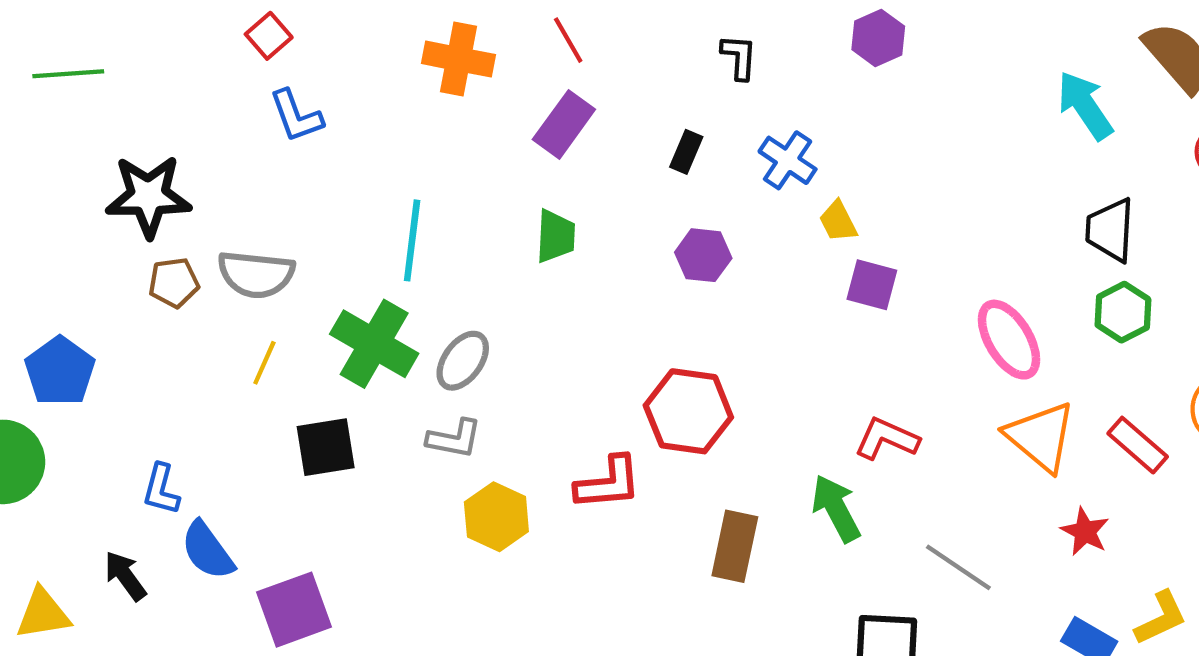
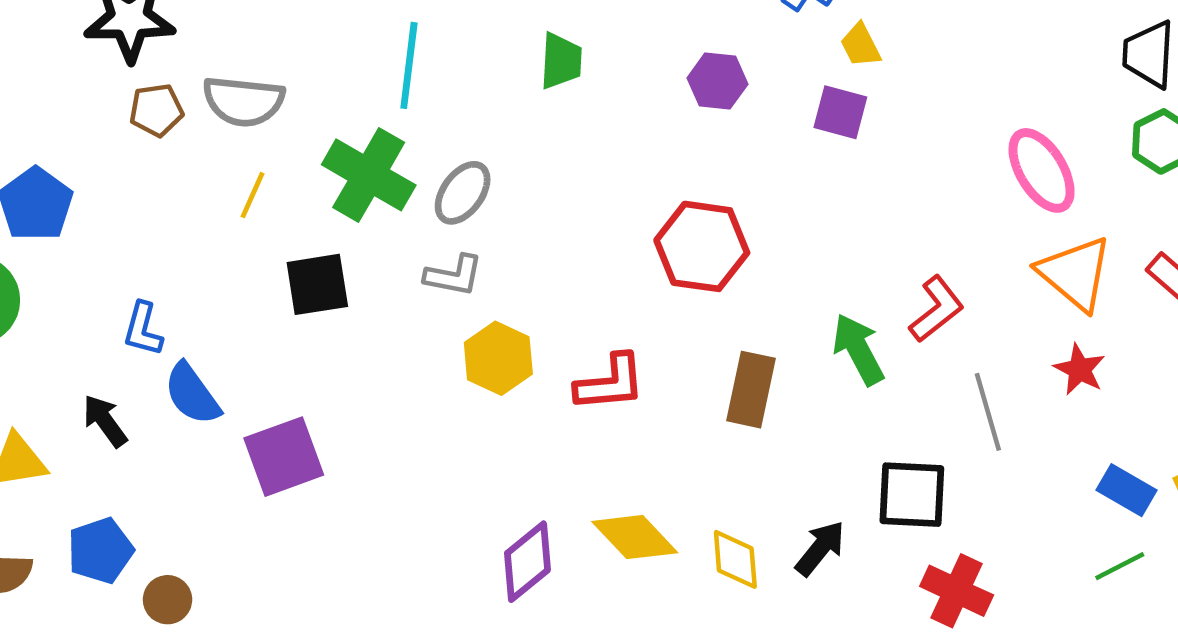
purple square: (872, 285) -> (840, 112), moved
red L-shape: (887, 439) -> (936, 309), moved, turned 118
red L-shape: (608, 483) -> (610, 383), moved
red star: (1085, 532) -> (1080, 369), moved
gray line: (958, 567) -> (988, 412), turned 40

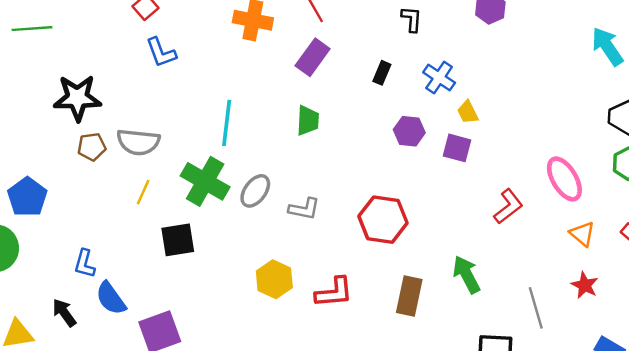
purple hexagon: (717, 81) -> (409, 131), moved
orange triangle: (1075, 273) -> (582, 234), size x0.6
gray L-shape: (454, 276) -> (304, 209), moved
red L-shape: (936, 309) -> (508, 206), moved

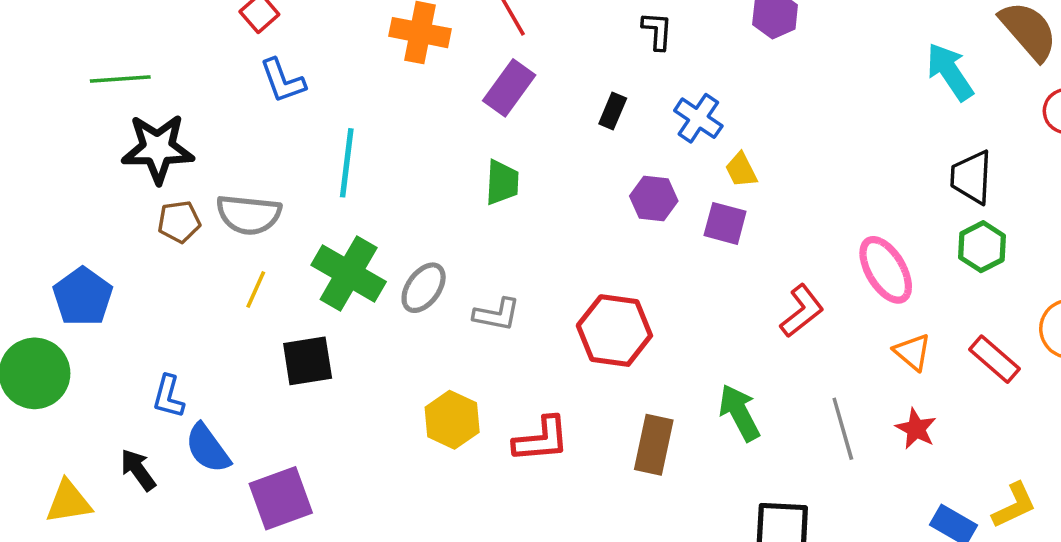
green line: (32, 29) -> (120, 79), moved
cyan line: (227, 123) -> (347, 163), moved
gray line: (536, 308) -> (843, 429), moved

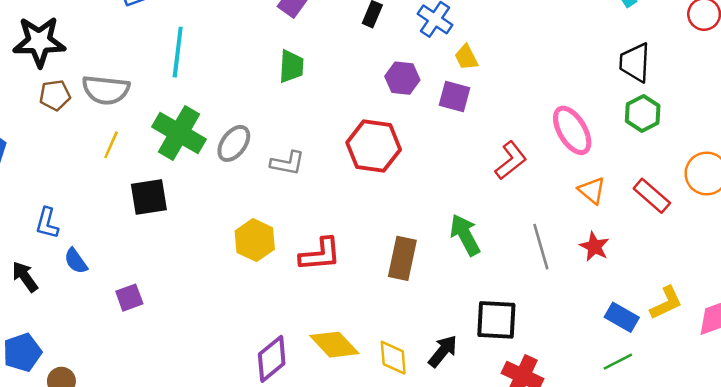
red hexagon: (614, 331) -> (374, 146), moved
blue semicircle: (208, 448) -> (76, 261), size x0.7
purple square: (281, 498) -> (129, 298), size x0.6

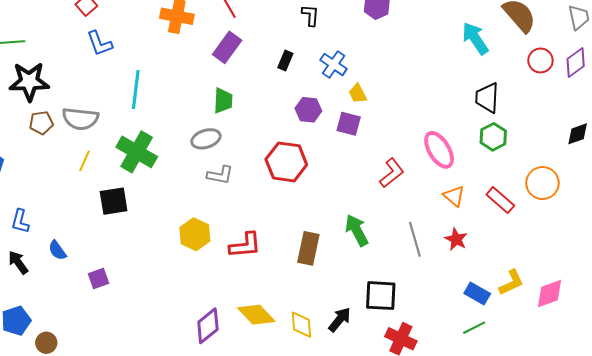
gray ellipse: (234, 143) -> (206, 139), moved, turned 36
blue L-shape: (47, 223) -> (20, 221), moved

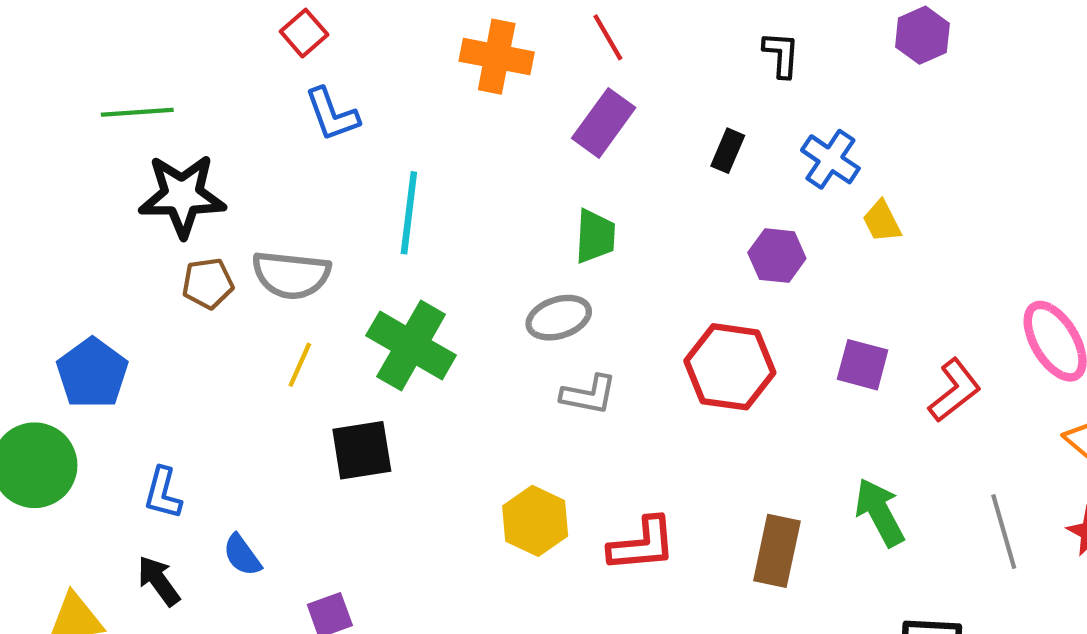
purple square: (349, 124) -> (863, 365), moved

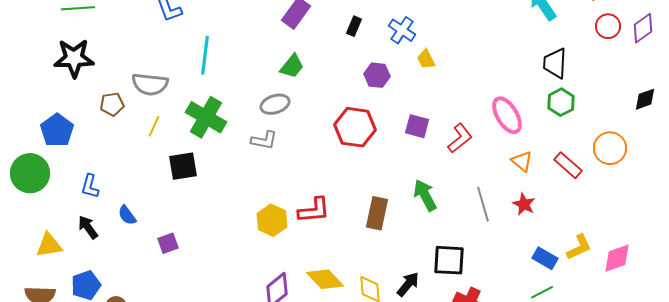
black star: (182, 196) -> (74, 58), moved
green trapezoid: (595, 236) -> (292, 66), turned 36
brown pentagon: (208, 283) -> (112, 104), moved
gray L-shape: (589, 395) -> (264, 140), moved
yellow hexagon: (535, 521) -> (272, 220), moved

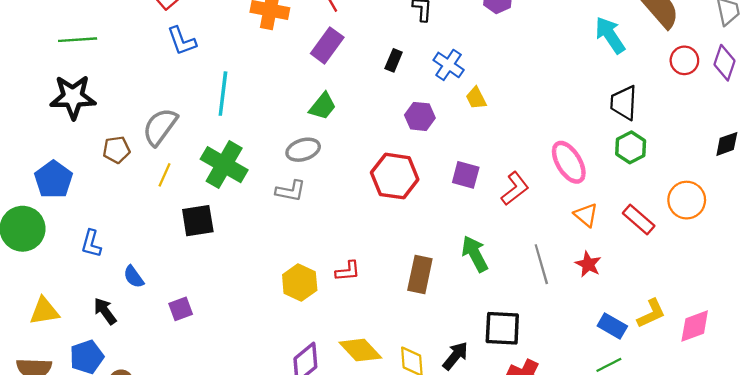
purple diamond: (643, 28) -> (725, 63), turned -36
gray semicircle: (150, 84) -> (160, 127), turned 120
red L-shape: (314, 210) -> (348, 271), size x0.7
black arrow: (88, 227) -> (105, 311), moved

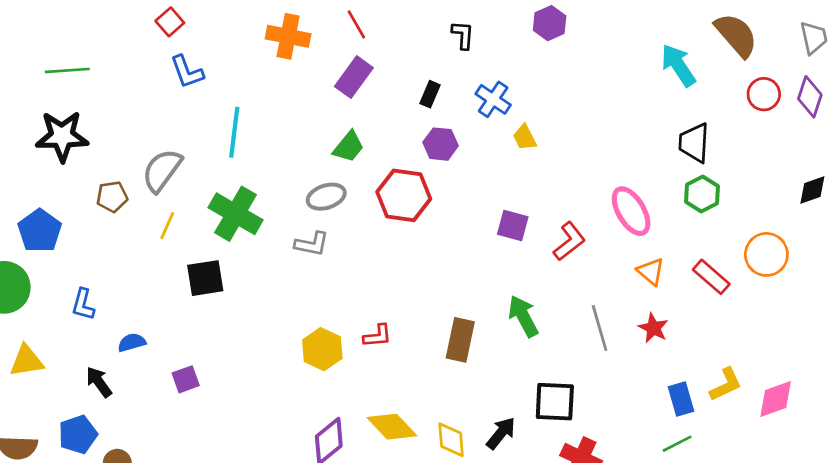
purple hexagon: (420, 116) -> (441, 144), moved
red hexagon: (395, 176) -> (404, 195), moved
blue semicircle: (134, 277) -> (132, 343), turned 110
yellow triangle: (44, 311) -> (27, 361), moved
blue rectangle: (612, 326) -> (681, 399), turned 44

